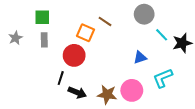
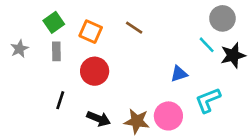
gray circle: (144, 14) -> (222, 18), moved
green square: (42, 17) -> (54, 22), turned -35
orange square: (85, 33) -> (91, 32), moved
black line: (61, 78) -> (60, 100), moved

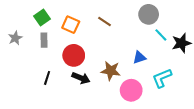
gray circle: (222, 18) -> (149, 14), moved
black arrow: (99, 119) -> (81, 78), moved
brown star: (137, 121) -> (111, 71), moved

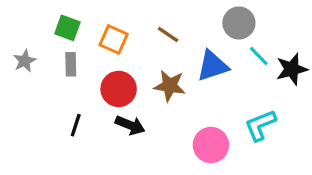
green square: (42, 17) -> (67, 28), turned -35
blue triangle: (139, 57) -> (213, 66), moved, size x1.5
brown star: (111, 71) -> (170, 86), moved

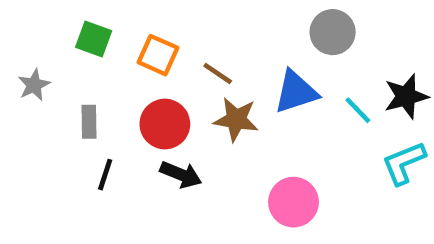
brown line: (168, 35) -> (218, 73), moved
cyan line: (259, 56) -> (358, 110), moved
gray rectangle: (71, 64) -> (89, 122), moved
cyan L-shape: (260, 125) -> (404, 163), moved

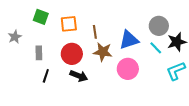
gray circle: (333, 32) -> (159, 26), moved
orange square: (158, 55) -> (69, 24), turned -30
brown line: (218, 73) -> (95, 32), turned 48
pink circle: (294, 202) -> (128, 69), moved

